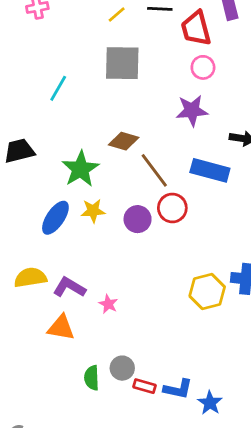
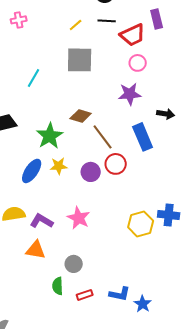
red trapezoid: (196, 28) -> (133, 35), turned -100
blue rectangle: (210, 170) -> (143, 137), turned 52
pink star: (108, 304) -> (79, 218), moved, size x1.6
gray circle: (122, 368) -> (74, 264), moved
red rectangle: (145, 386) -> (85, 295), moved, turned -35

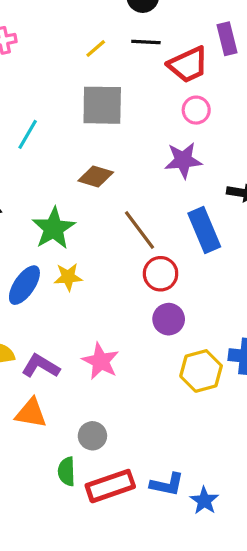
brown diamond: (81, 116) -> (96, 176), moved
purple circle: (91, 172) -> (169, 319), moved
red rectangle: (85, 295) -> (110, 486), size x1.8

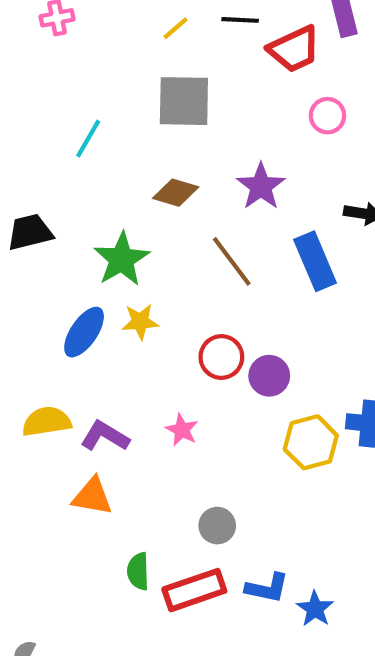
pink circle: (196, 110) -> (327, 116), moved
purple star: (183, 160) -> (261, 186), moved, turned -30
red circle: (161, 274) -> (221, 357), moved
pink star: (101, 361) -> (182, 430), size x0.7
gray circle: (92, 436) -> (217, 526), moved

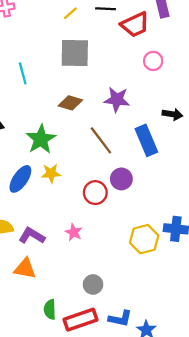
cyan line: (88, 139) -> (23, 73), turned -45
purple star: (261, 186) -> (117, 100), turned -30
purple circle: (269, 376) -> (121, 179), moved

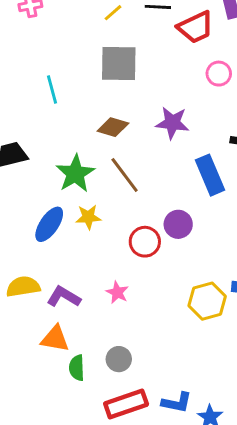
brown line: (101, 140) -> (125, 175), moved
gray circle: (93, 284) -> (119, 359), moved
green semicircle: (50, 309) -> (77, 368), moved

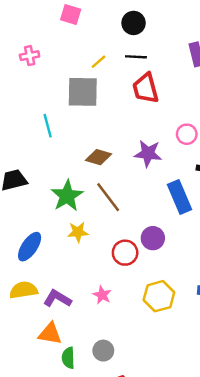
red trapezoid: (196, 27) -> (146, 88), moved, turned 100
gray square: (119, 63) -> (83, 92), moved
pink circle: (219, 74) -> (187, 134), moved
blue ellipse: (49, 224) -> (30, 247), moved
yellow hexagon: (207, 301) -> (159, 296), moved

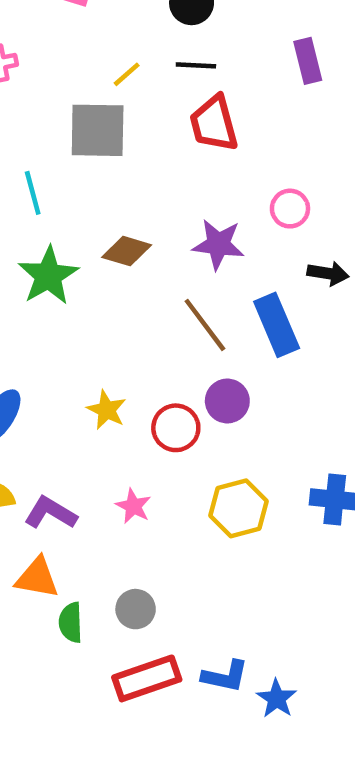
green star: (67, 196) -> (48, 276), moved
brown line: (108, 197) -> (205, 325), moved
yellow star: (78, 232) -> (106, 410), moved, turned 30

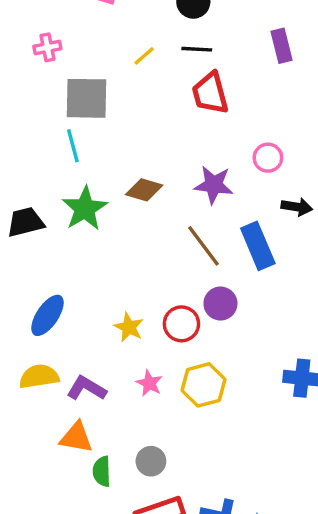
gray square: (98, 130) -> (86, 98), moved
yellow star: (106, 410) -> (129, 327), moved
yellow hexagon: (238, 508) -> (203, 385), moved

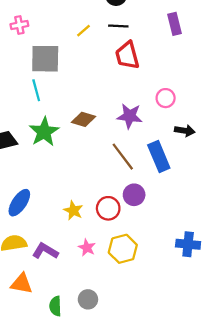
orange triangle: (76, 437) -> (22, 284), moved

